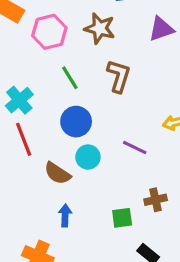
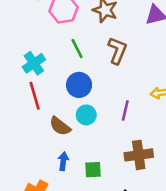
purple line: (135, 148) -> (125, 111), turned 72
brown cross: (156, 200) -> (139, 155), size x1.5
green square: (122, 218) -> (93, 170), moved

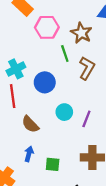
green line: (77, 48) -> (65, 54), moved
blue circle: (79, 85) -> (45, 82), moved
cyan circle: (86, 115) -> (64, 112), moved

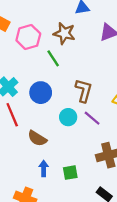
brown L-shape: (87, 68) -> (84, 91), moved
purple line: (86, 119) -> (92, 118), turned -56

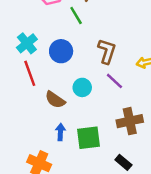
cyan circle: (68, 117) -> (82, 87), moved
green square: (70, 173) -> (88, 138), size x1.5

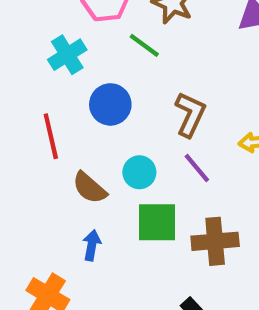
green line: (76, 15) -> (144, 45), turned -30
cyan cross: (27, 43) -> (67, 55), moved
green square: (88, 138) -> (157, 222), moved

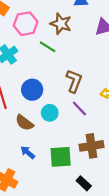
blue circle: (110, 104) -> (32, 90), moved
green square: (157, 222) -> (61, 157), moved
blue arrow: (92, 245) -> (28, 152), turned -56

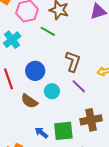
blue arrow: (28, 152) -> (41, 133), moved

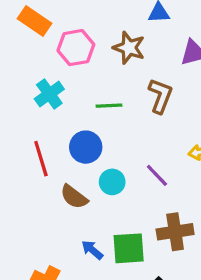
green line: (48, 31) -> (109, 106), moved, turned -35
brown L-shape: (73, 61) -> (160, 96), moved

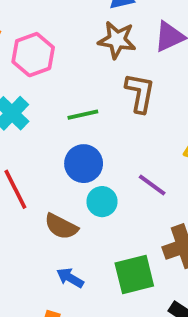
brown star: (129, 48) -> (117, 40), moved
blue circle: (86, 147) -> (84, 164), moved
blue arrow: (92, 250) -> (70, 278), moved

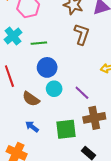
green line: (83, 115) -> (39, 43), moved
purple line: (152, 185) -> (82, 93), moved

